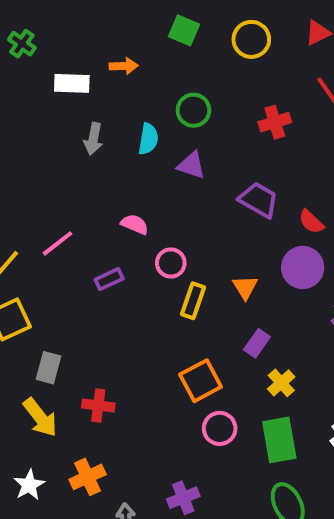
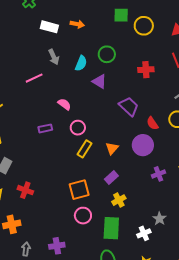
green square: (184, 30) -> (121, 15), moved, turned -35
gray arrow: (93, 139) -> (54, 57), turned -49
pink line: (57, 243) -> (34, 78), moved

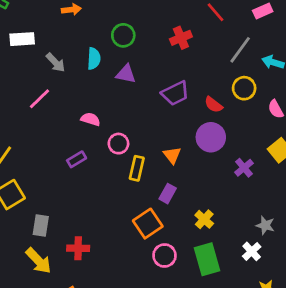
white rectangle: (49, 27) -> (22, 39), moved
purple trapezoid: (129, 106) -> (175, 93), turned 130
purple rectangle: (111, 178) -> (168, 194), moved

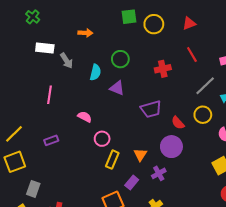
gray arrow: (55, 63) -> (66, 61), moved
pink line: (40, 99) -> (50, 95), turned -48
purple rectangle: (77, 159) -> (51, 140), moved
purple cross: (244, 168) -> (159, 173), moved

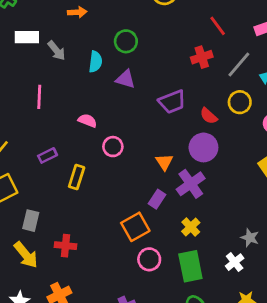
red cross: (163, 69) -> (202, 57), moved
yellow rectangle: (112, 160) -> (77, 177), moved
purple cross: (159, 173) -> (191, 184), size x1.5

